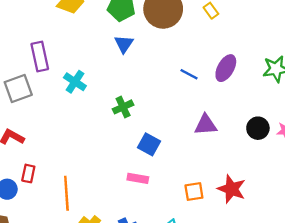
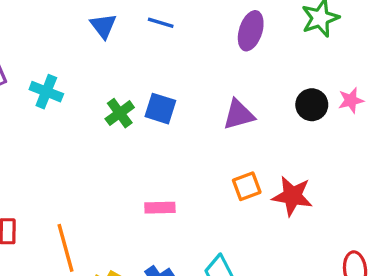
blue line: (189, 74) -> (161, 23), moved
blue square: (149, 144) -> (160, 109), moved
orange square: (194, 192) -> (247, 186), moved

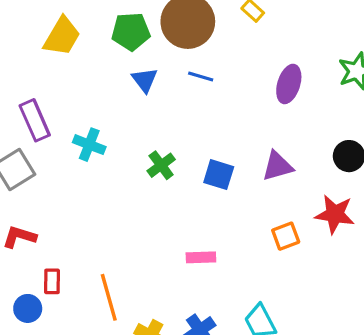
blue square: (160, 109) -> (219, 175), moved
red star: (292, 196) -> (335, 214), moved

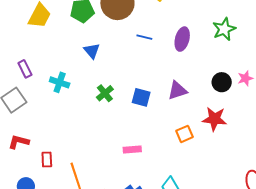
blue line: (201, 77) -> (144, 37), moved
blue triangle: (145, 80) -> (92, 51), moved
purple rectangle: (35, 120) -> (25, 69), size x0.7
red rectangle: (52, 281) -> (47, 159), moved

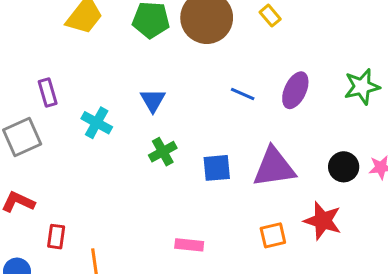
blue line: (144, 37) -> (243, 94), moved
blue triangle: (92, 51) -> (153, 100), moved
purple triangle: (177, 90) -> (274, 167), size x1.4
blue square: (141, 97) -> (217, 168), turned -30

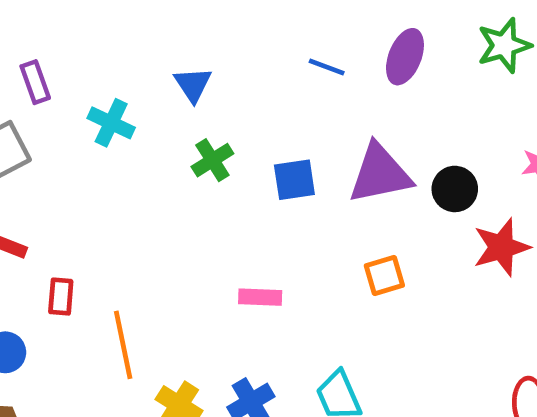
black circle: (344, 167) -> (455, 189), moved
red star: (323, 221) -> (501, 247), moved, turned -30

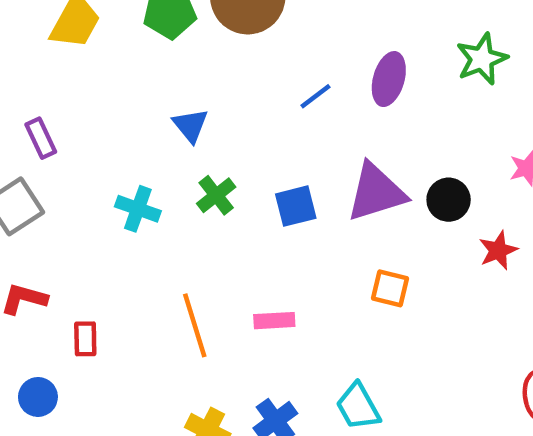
blue line: (327, 67) -> (316, 96), turned -52
cyan cross: (111, 123) -> (138, 209), moved
red star: (501, 247) -> (498, 250), size x0.7
orange square: (384, 275) -> (390, 288), turned 36
orange line: (123, 345) -> (195, 325), moved

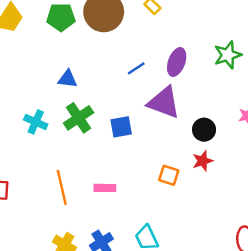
blue triangle: (190, 125) -> (68, 79), turned -48
purple triangle: (376, 192) -> (164, 102), moved, turned 33
green cross: (216, 195) -> (79, 118), size x1.4
red star: (498, 250) -> (203, 161), moved

